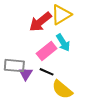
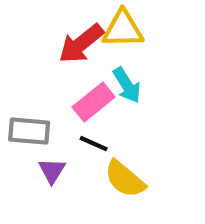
yellow triangle: (61, 15) -> (123, 29), turned 30
purple triangle: (26, 74) -> (52, 171), moved

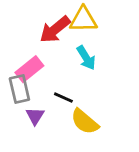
pink rectangle: (94, 102) -> (29, 69), moved
gray rectangle: (29, 131) -> (19, 89), turned 72

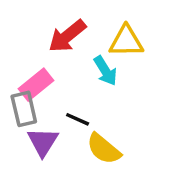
yellow triangle: (83, 20) -> (126, 41), moved
purple triangle: (35, 116) -> (43, 142), size x1.4

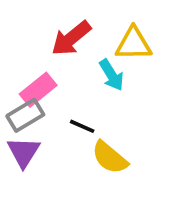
gray rectangle: (24, 109) -> (25, 115), turned 72
purple triangle: (43, 142) -> (23, 152), moved

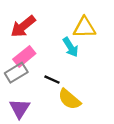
red arrow: (71, 38) -> (23, 26), moved
purple triangle: (23, 152) -> (20, 108), moved

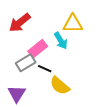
pink rectangle: (24, 56) -> (38, 49), moved
gray rectangle: (16, 73) -> (26, 63), moved

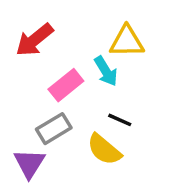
gray rectangle: (26, 63) -> (54, 129), moved
black line: (45, 69) -> (120, 120), moved

